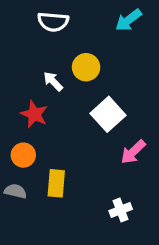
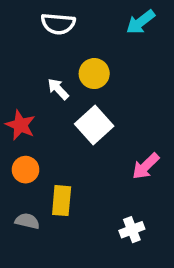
red star: (34, 114) -> (20, 125), moved
white square: (108, 114) -> (94, 125), moved
gray semicircle: (15, 191) -> (27, 221), moved

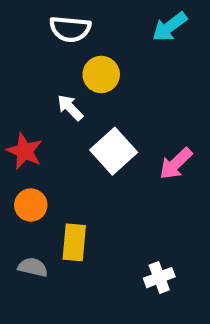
yellow circle: (94, 74) -> (101, 74), moved
pink arrow: (146, 166) -> (176, 164), moved

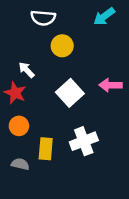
white arrow: (70, 108) -> (27, 70), moved
pink arrow: (176, 164) -> (110, 85), moved, turned 45
white cross: (159, 278) -> (84, 141), moved, size x1.5

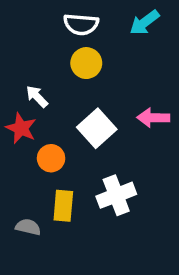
white semicircle: (43, 18) -> (81, 24), moved
orange circle: (19, 126) -> (51, 158), moved

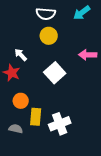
pink arrow: (153, 118) -> (88, 55), moved
orange circle: (51, 158) -> (21, 101), moved
white cross: (116, 195) -> (60, 124), moved

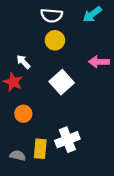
yellow rectangle: (36, 117) -> (40, 149), moved
gray semicircle: (16, 129) -> (18, 155), moved

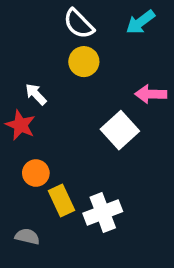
white semicircle: (52, 15) -> (79, 24), turned 40
white square: (62, 82) -> (120, 130), moved
yellow rectangle: (40, 149) -> (62, 200), moved, turned -30

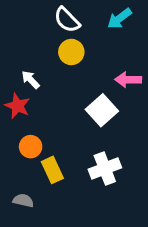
white cross: (103, 212) -> (105, 168), moved

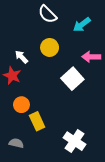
cyan arrow: (119, 19) -> (82, 25), moved
yellow circle: (71, 52) -> (50, 47), moved
white cross: (105, 168) -> (75, 141), moved, turned -35

